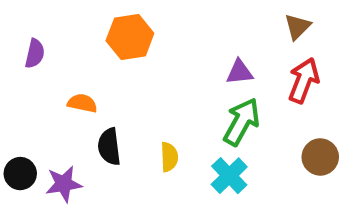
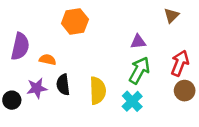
purple semicircle: (35, 54) -> (20, 46), moved, size x1.6
red arrow: (304, 80) -> (180, 63), moved
yellow semicircle: (169, 157) -> (98, 91), size x1.6
purple star: (64, 184) -> (37, 88), moved

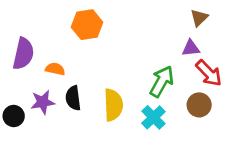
purple triangle: (138, 42) -> (191, 48), moved
red arrow: (180, 63) -> (209, 73), turned 115
brown circle: (185, 91) -> (199, 105), moved

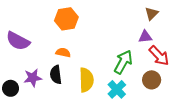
purple semicircle: (23, 54) -> (18, 41), turned 105
orange semicircle: (55, 69) -> (63, 53), moved

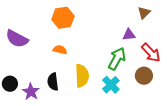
purple triangle: (145, 37) -> (129, 35), moved
black semicircle: (56, 75) -> (53, 82), moved
purple star: (33, 78) -> (31, 92), moved, turned -30

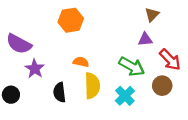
brown triangle: (144, 13) -> (152, 15), moved
orange semicircle: (60, 50) -> (81, 62), moved
green arrow: (117, 59) -> (132, 66), turned 90
purple star: (31, 92) -> (35, 69), moved

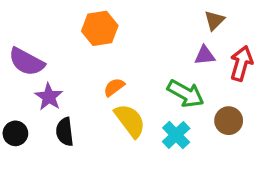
red arrow: (170, 60) -> (241, 63), moved, turned -120
orange semicircle: (81, 62) -> (114, 87), turned -49
yellow semicircle: (92, 86) -> (130, 121), turned -35
black semicircle: (59, 92) -> (65, 132), moved

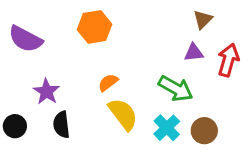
purple semicircle: (27, 62) -> (25, 39), moved
brown circle: (229, 121) -> (204, 131), moved

